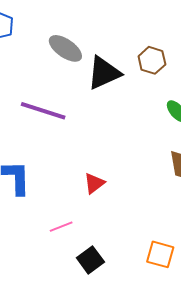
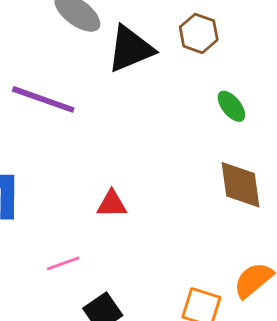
red triangle: (94, 183) -> (112, 204), turned 35

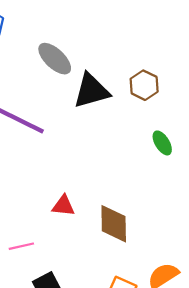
brown diamond: (240, 185) -> (114, 224), moved

